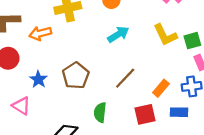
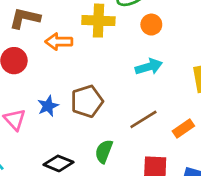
blue star: (38, 79) -> (48, 106), moved
orange rectangle: (161, 88) -> (183, 129), moved

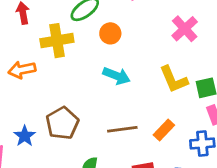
cyan arrow: (149, 67) -> (117, 76), turned 50
brown line: (143, 119) -> (122, 129), turned 36

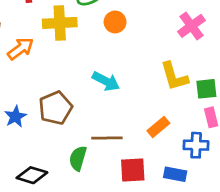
orange arrow: (22, 70) -> (21, 49), turned 148
cyan arrow: (117, 76) -> (106, 81), moved
brown line: (122, 129) -> (107, 138), moved

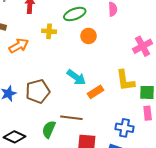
yellow cross: (60, 23) -> (49, 31), size x0.6
orange rectangle: (158, 127) -> (95, 92), moved
blue cross: (196, 145) -> (124, 128), moved

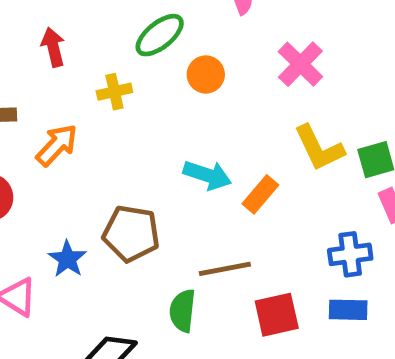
pink cross: (143, 46) -> (300, 64), moved
brown pentagon: (38, 91) -> (131, 233), turned -30

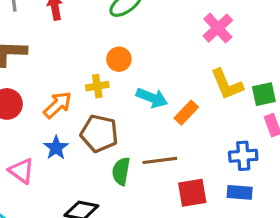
orange circle: (206, 75) -> (119, 59), moved
yellow cross: (114, 92) -> (97, 86), moved
orange arrow: (57, 145) -> (58, 105), moved
green semicircle: (182, 311) -> (121, 171), moved

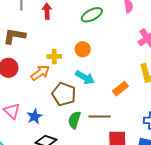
yellow cross: (97, 86) -> (54, 57), moved
cyan arrow: (152, 98) -> (85, 77), moved
blue star: (56, 148) -> (35, 116), moved

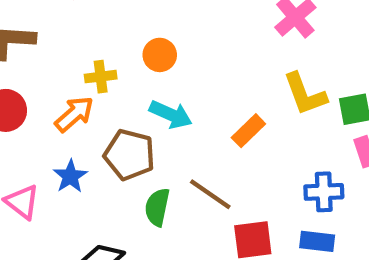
blue star: (35, 116) -> (70, 176), moved
brown line: (100, 116) -> (210, 194), turned 40

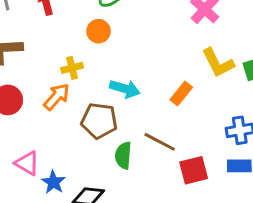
orange circle: (160, 55) -> (99, 31), moved
blue star: (70, 176) -> (53, 182), moved

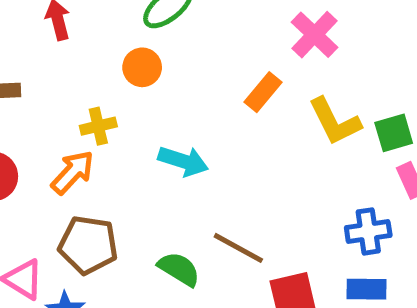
orange rectangle: (181, 93) -> (263, 92), moved
brown pentagon: (99, 121) -> (88, 245), moved
green semicircle: (123, 155) -> (179, 269), turned 116

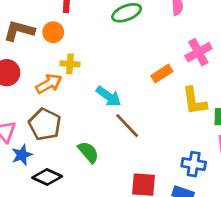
orange circle: (142, 67) -> (53, 32), moved
brown line: (238, 248) -> (127, 126), moved

